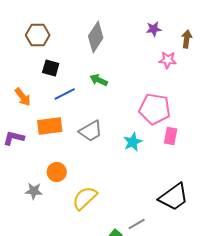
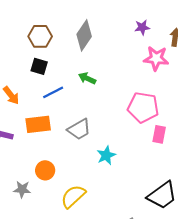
brown hexagon: (38, 35) -> (40, 36), moved
pink star: (168, 60) -> (156, 58), size x1.4
cyan star: (133, 142) -> (106, 155), moved

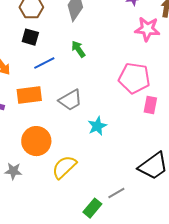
green arrow: (87, 78) -> (78, 49), turned 30
orange circle: (45, 170) -> (36, 141), size x1.5
gray star: (22, 189) -> (13, 171), moved

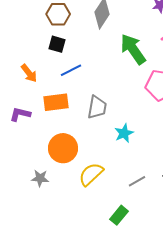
green arrow: (78, 49) -> (133, 49), moved, size x1.8
gray trapezoid: (70, 100) -> (97, 107), turned -50
gray line: (116, 193) -> (137, 181), moved

